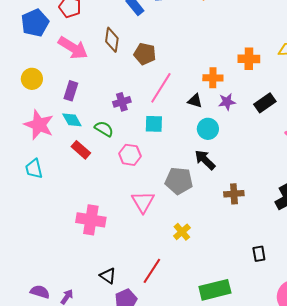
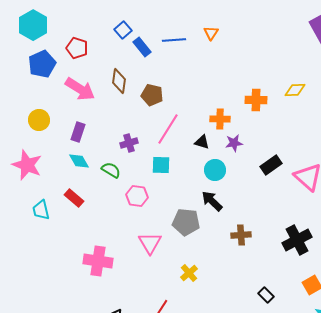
black rectangle: (265, 103) -> (271, 165), moved
pink star: (39, 125) -> (27, 165), moved
red rectangle: (81, 150) -> (74, 198), moved
black rectangle: (259, 254) -> (266, 295), turned -35

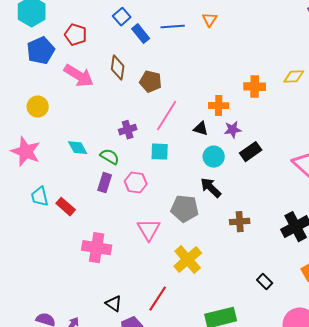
purple rectangle: (78, 132) -> (105, 183), moved
black rectangle: (271, 165) -> (251, 152), moved
red rectangle: (74, 198) -> (66, 207), moved
yellow cross: (189, 273) -> (188, 260), size x1.6

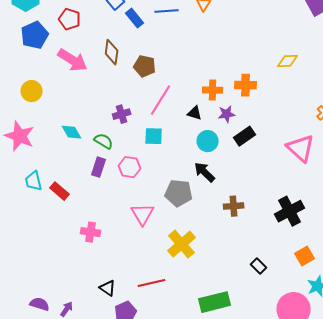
orange cross: (255, 87) -> (246, 85), moved
pink cross: (97, 248) -> (91, 232), size x0.7
red line: (158, 299) -> (152, 283), turned 44

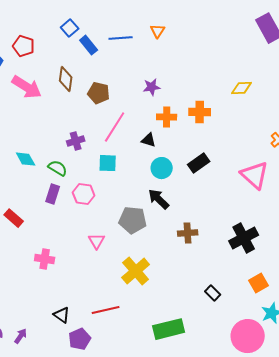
purple star: (227, 114) -> (152, 87), moved
pink triangle: (143, 214) -> (97, 241), size x0.7

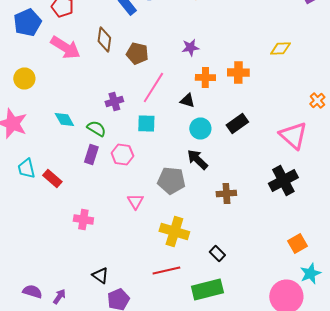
black cross: (244, 238) -> (283, 180), moved
yellow cross: (136, 271) -> (174, 232), turned -32
black rectangle: (213, 293) -> (217, 254), moved
red line: (106, 310) -> (166, 270), moved

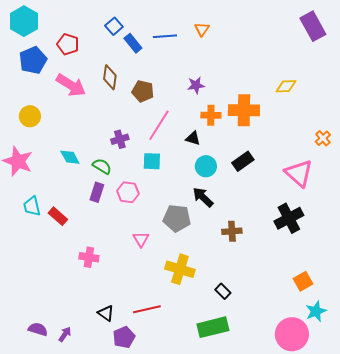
orange cross: (238, 72) -> (244, 110), size x1.4
red line: (166, 270) -> (147, 309), moved

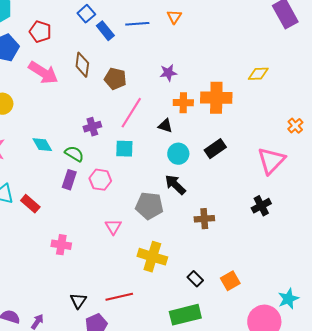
pink triangle: (299, 173) -> (271, 161), turned 32
black cross: (289, 218) -> (261, 206), size x0.7
orange square: (303, 281) -> (230, 281), moved
black triangle: (106, 313) -> (78, 301), turned 30

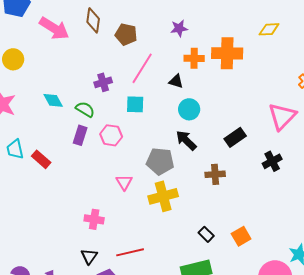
black rectangle: (215, 149) -> (235, 137), moved
pink cross: (61, 245) -> (94, 219), moved
yellow cross: (152, 257) -> (163, 196), moved, turned -32

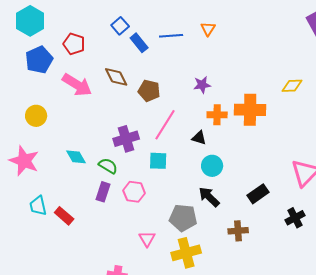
brown diamond: (93, 20) -> (116, 77), turned -35
purple cross: (103, 82) -> (126, 139), size x1.4

